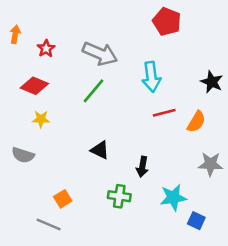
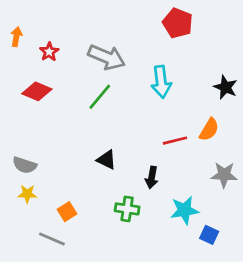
red line: (164, 113) -> (175, 141), moved
yellow star: (41, 119) -> (27, 194), moved

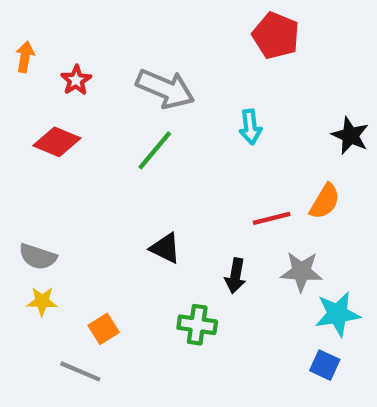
cyan arrow: (161, 82) -> (250, 127), size x0.7
gray star: (224, 175) -> (301, 272), moved
cyan star: (184, 210) -> (337, 314), moved

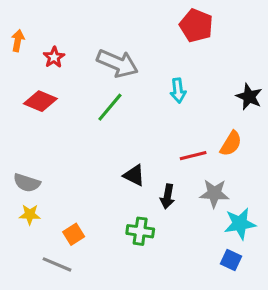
black triangle: (165, 248) -> (134, 175), moved

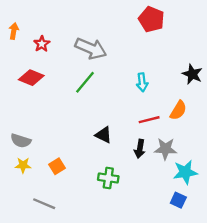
cyan arrow: (178, 91) -> (142, 82), moved
black arrow: (167, 196) -> (140, 149), moved
orange square: (74, 234) -> (57, 166), moved

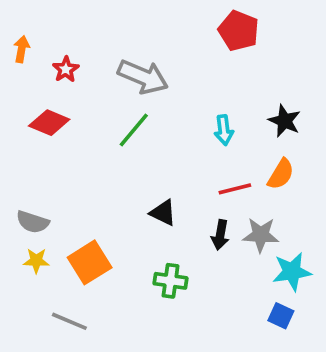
black star: (192, 74) -> (285, 121), moved
orange square: (57, 166) -> (90, 262), size x1.6

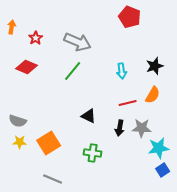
black star: (285, 121) -> (155, 66), turned 30
blue square: (281, 316) -> (163, 170), moved, turned 32
gray line: (69, 321) -> (53, 179), moved

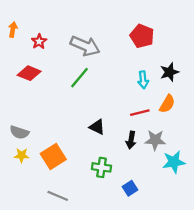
red pentagon: (130, 17) -> (142, 36), moved
cyan arrow: (122, 71) -> (143, 80), moved
blue square: (163, 170) -> (130, 188), moved

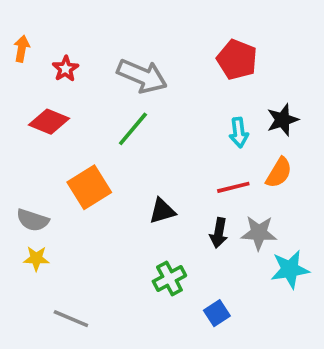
black triangle: (97, 127) -> (162, 211), turned -42
orange square: (53, 156) -> (89, 187), moved
green cross: (101, 167) -> (169, 278), turned -36
gray line: (58, 196) -> (71, 319), moved

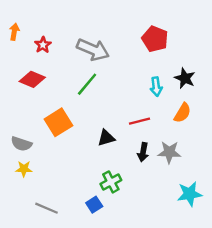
black star: (283, 120) -> (185, 78), turned -30
red line: (233, 187) -> (139, 121), moved
cyan star: (290, 269) -> (190, 194), moved
blue square: (217, 313) -> (94, 205), moved

